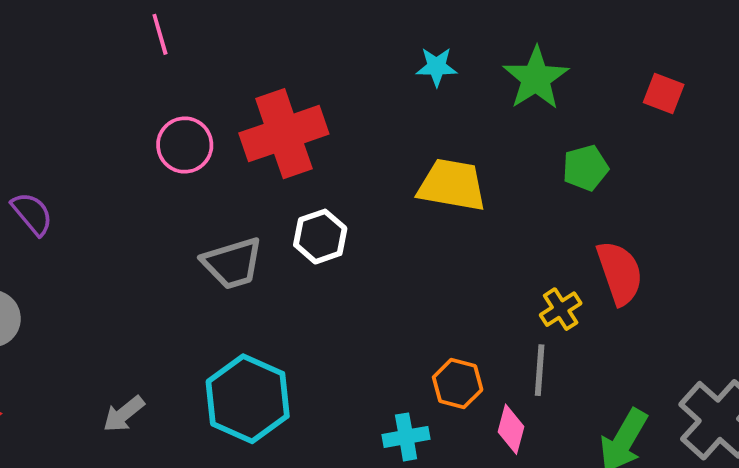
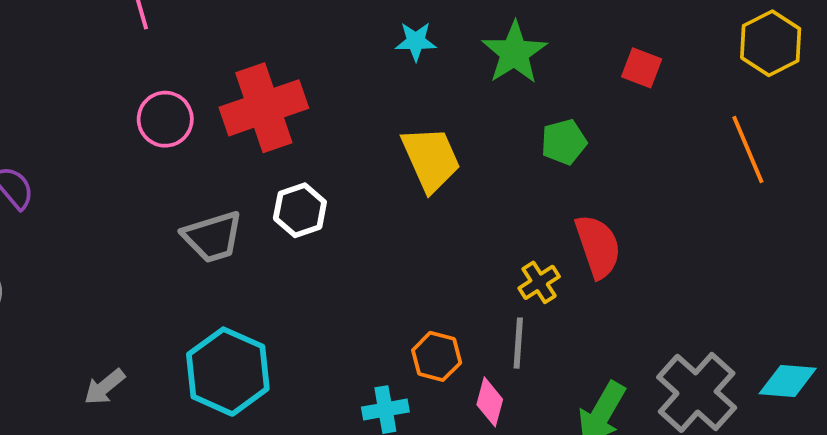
yellow trapezoid: (452, 185) -> (431, 159), turned 56

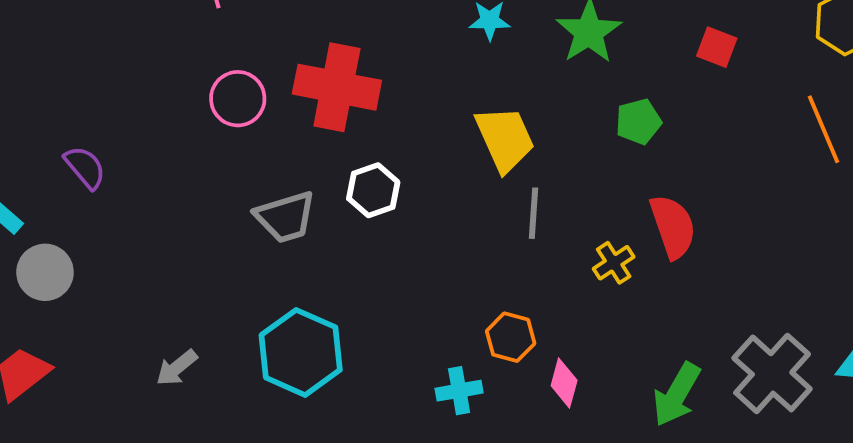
red cross: (264, 108) -> (337, 87), turned 30
gray line: (518, 343) -> (534, 213), moved

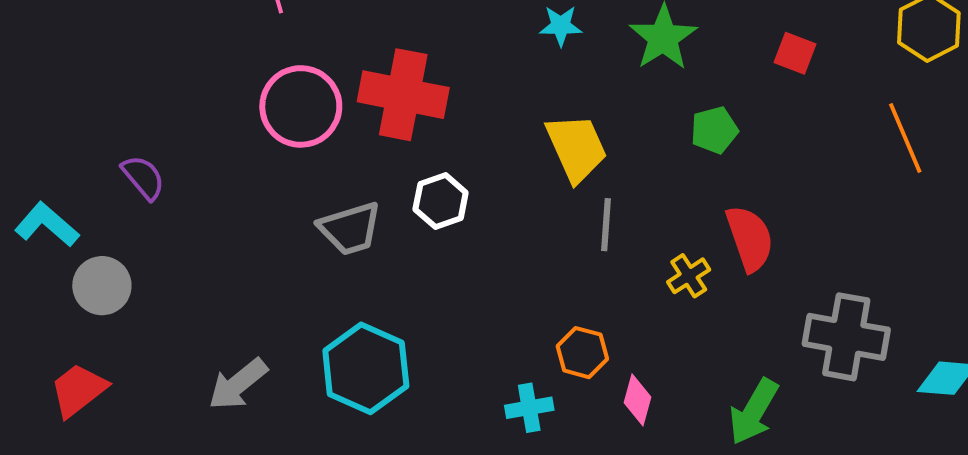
pink circle: (238, 99) -> (301, 106), size x1.4
gray arrow: (177, 368) -> (238, 384), size x1.4
gray cross: (772, 373) -> (846, 337), moved, turned -32

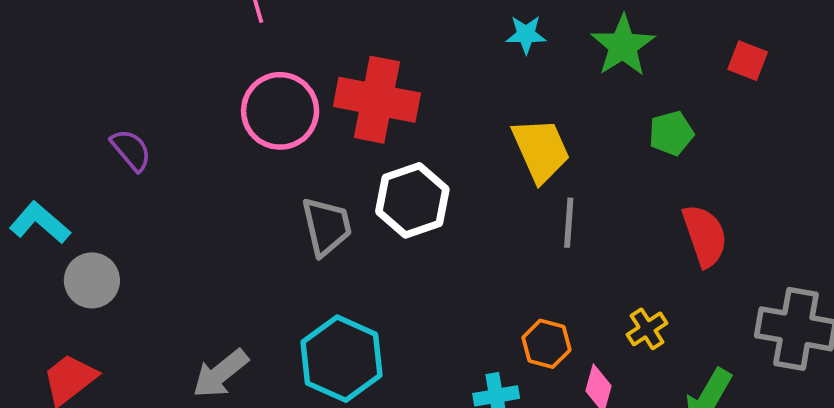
purple semicircle: (143, 177) -> (131, 150), moved
white hexagon: (441, 201) -> (412, 200), size x1.4
gray trapezoid: (350, 229) -> (327, 226), turned -86
yellow cross: (689, 276) -> (647, 329), moved

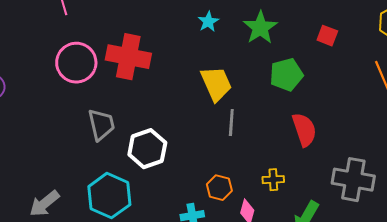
cyan star: (526, 35) -> (208, 22), turned -30
green pentagon: (671, 133) -> (286, 75), size x1.4
white hexagon: (412, 200) -> (147, 149), moved
yellow cross: (647, 329) -> (273, 180), turned 30

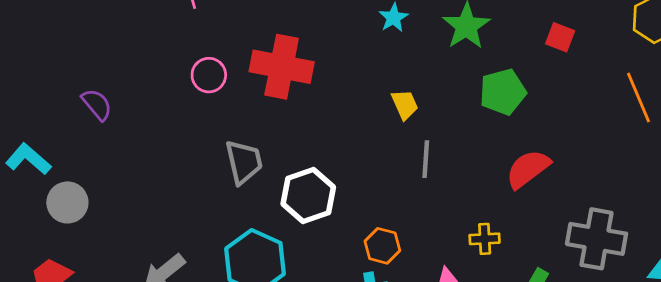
pink circle: (76, 63) -> (209, 75), size x0.6
yellow trapezoid: (216, 84) -> (405, 104), size x0.6
red semicircle: (304, 130) -> (528, 169), turned -108
orange hexagon: (219, 188) -> (382, 246), moved

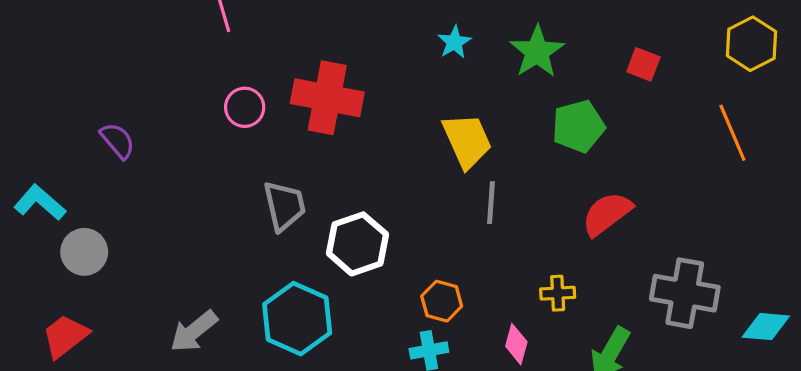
yellow trapezoid: (405, 104) -> (467, 141), size x1.6

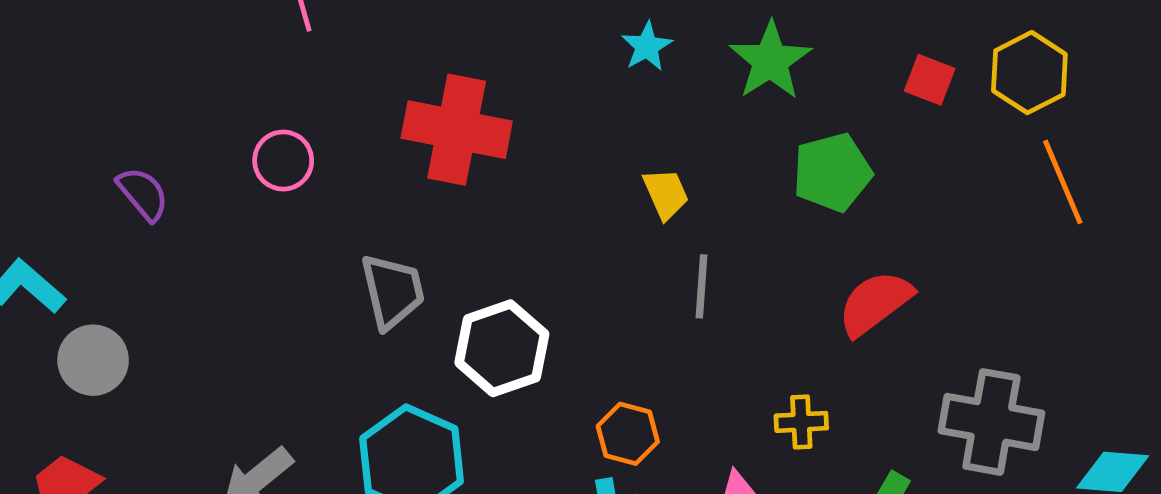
yellow hexagon: (751, 44) -> (1029, 73), moved
pink circle: (245, 107) -> (283, 161), moved
yellow trapezoid: (467, 141) -> (666, 194), size x0.6

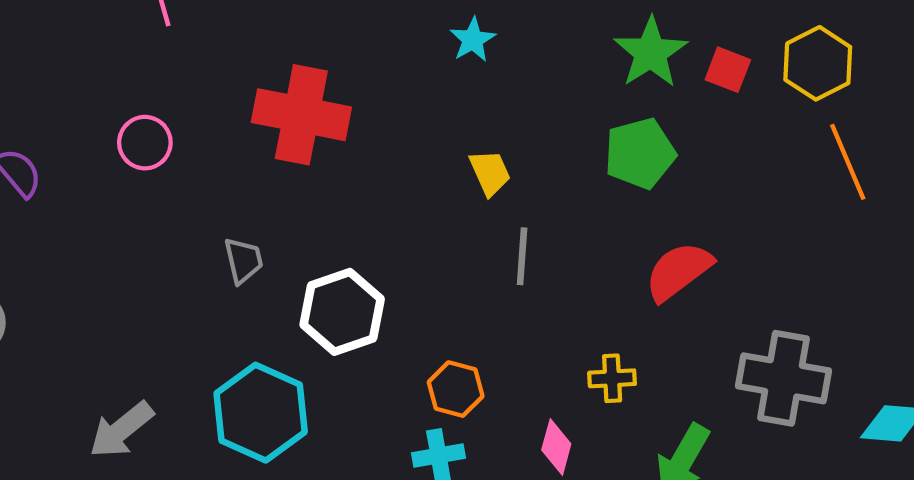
green star: (770, 61) -> (651, 53), moved
gray trapezoid: (393, 291) -> (243, 260), size x0.7

